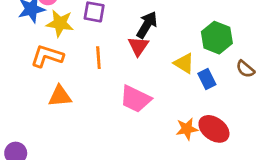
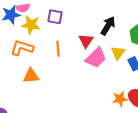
black arrow: (147, 25) -> (108, 26), moved
yellow triangle: (184, 63) -> (118, 53), turned 35
pink trapezoid: (136, 99) -> (96, 58), moved, turned -70

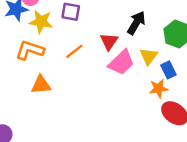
orange line: (58, 49) -> (74, 51), turned 56
orange star: (120, 99) -> (159, 88), moved

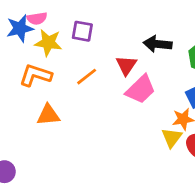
black arrow: (136, 23) -> (158, 44), turned -115
yellow triangle: (149, 56) -> (172, 138), moved

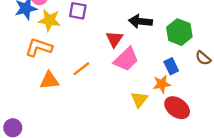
orange line: (87, 77) -> (81, 69), moved
yellow triangle: (172, 138) -> (139, 99), moved

